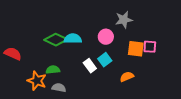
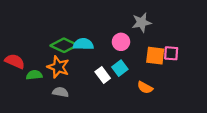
green semicircle: (53, 70) -> (34, 75), moved
orange semicircle: (127, 77) -> (145, 88), turned -128
orange star: (37, 81) -> (58, 67), moved
gray semicircle: (59, 88) -> (60, 92), moved

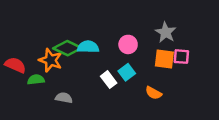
gray star: (142, 22) -> (166, 32), moved, turned -30
orange star: (58, 67) -> (50, 60), moved

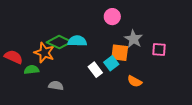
gray star: (166, 32) -> (134, 39), moved
pink circle: (128, 44) -> (112, 17), moved
orange square: (164, 59) -> (120, 53), moved

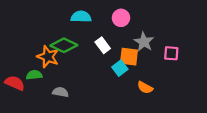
cyan semicircle: (77, 41) -> (81, 17), moved
red semicircle: (13, 57) -> (15, 83), moved
white rectangle: (95, 70) -> (103, 45), moved

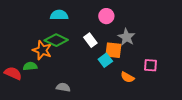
cyan semicircle: (81, 17) -> (59, 15), moved
pink square: (171, 53) -> (151, 65), moved
gray semicircle: (60, 92) -> (63, 87), moved

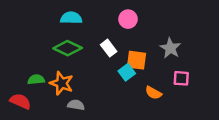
gray star: (126, 37) -> (170, 48), moved
orange star: (42, 50) -> (62, 83), moved
red semicircle: (13, 73) -> (20, 101), moved

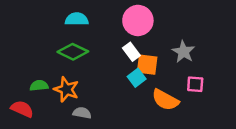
pink circle: (128, 19) -> (138, 20), size x1.5
white rectangle: (109, 48) -> (131, 52), moved
orange semicircle: (153, 93) -> (165, 100), size x1.5

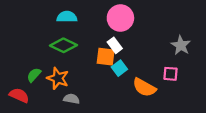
gray star: (183, 52) -> (181, 45), moved
orange square: (147, 65) -> (106, 57), moved
green semicircle: (39, 86) -> (34, 75), turned -42

